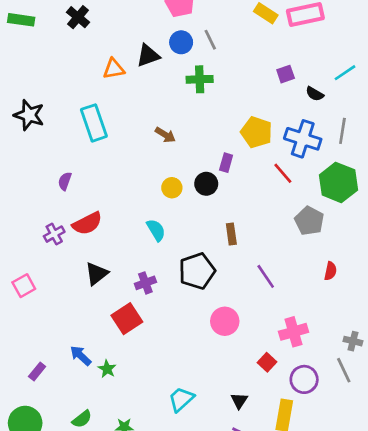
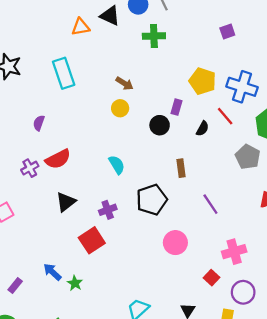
black triangle: (148, 56) -> (110, 16), turned 45
black semicircle: (315, 94) -> (202, 129), moved, turned -91
yellow circle: (172, 188) -> (120, 108), moved

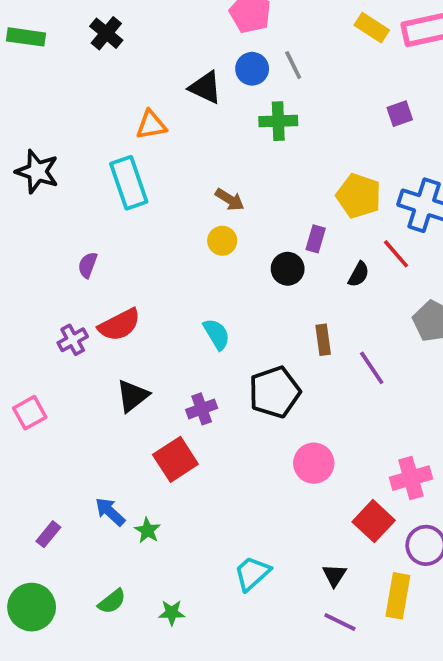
orange triangle: (81, 27) -> (151, 125), moved
purple line: (210, 204) -> (372, 368), moved
red square: (212, 278) -> (374, 521), size x1.5

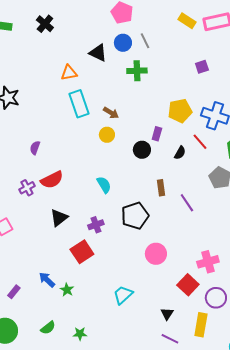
cyan rectangle: (129, 183) -> (79, 104), moved
yellow pentagon: (359, 196) -> (180, 111), turned -30
cyan trapezoid: (252, 573) -> (123, 295), moved

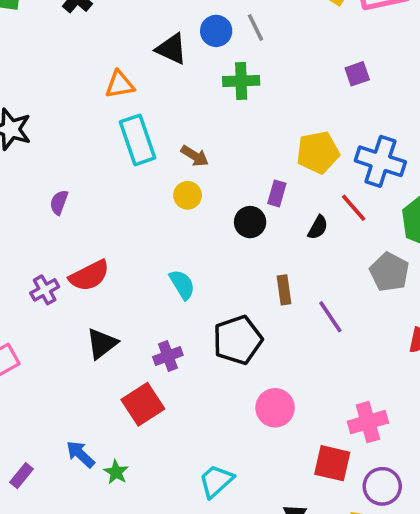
purple semicircle: (35, 148) -> (59, 202), moved
red square: (188, 285) -> (332, 463), turned -30

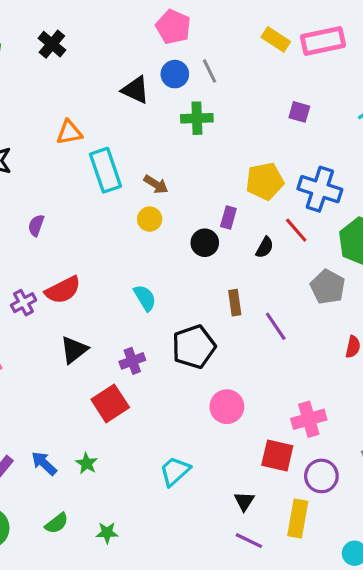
purple square: (357, 74) -> (299, 112), turned 35
orange triangle: (120, 85) -> (69, 132), moved
blue arrow: (80, 454) -> (44, 463), moved

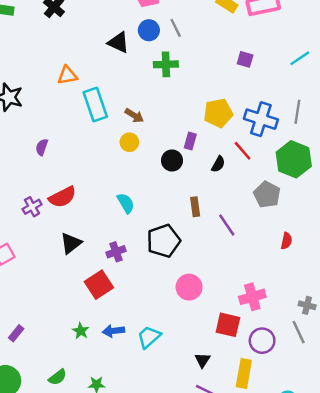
blue arrow: (44, 463) -> (114, 331), moved, turned -50

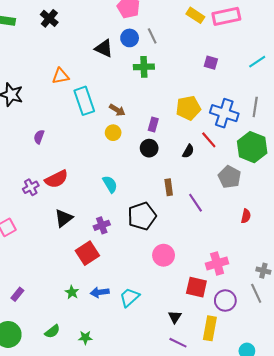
purple rectangle: (190, 141) -> (153, 124), moved

